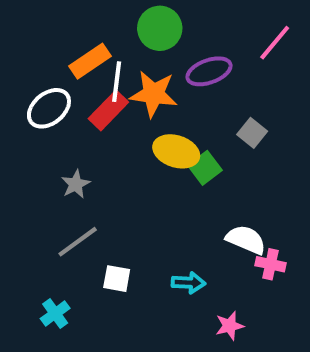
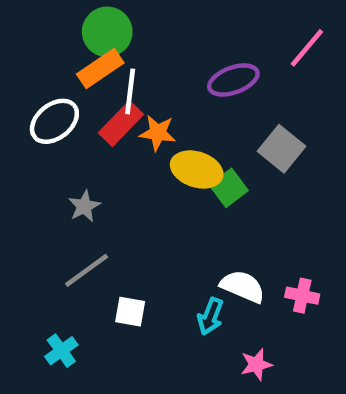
green circle: (160, 28) -> (107, 32), moved
orange star: (154, 94) -> (158, 133), moved, size x0.7
gray square: (252, 133) -> (282, 149), size x1.4
white semicircle: (246, 240) -> (243, 286), moved
cyan arrow: (188, 283) -> (210, 316), turned 108

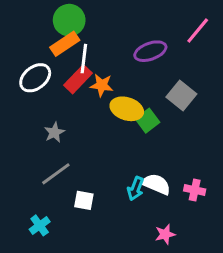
cyan arrow: (210, 316) -> (136, 189), moved

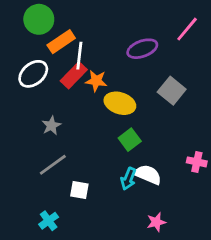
green circle: (69, 20) -> (39, 19), moved
green square: (147, 121) -> (130, 140), moved
pink cross: (195, 190) -> (197, 162), moved
cyan cross: (40, 225) -> (49, 221), moved

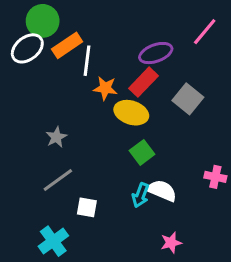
white ellipse: (33, 74) -> (27, 48), moved
red rectangle: (74, 75) -> (144, 82), moved
cyan cross: (49, 221) -> (53, 241), size x1.4

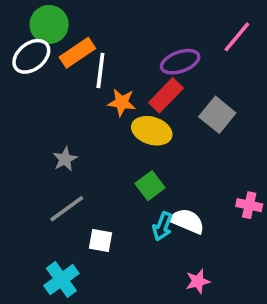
green square: (142, 152) -> (150, 186), moved

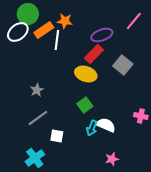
orange star: (122, 102) -> (65, 21), moved

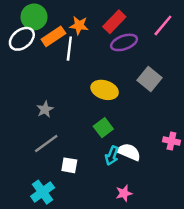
red rectangle: (94, 54) -> (114, 22), moved
pink star: (112, 159) -> (124, 193), moved

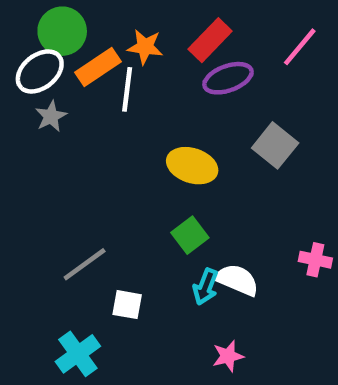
gray star: (45, 109) -> (51, 116), moved

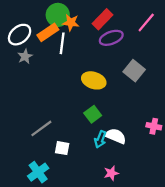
green circle: (62, 31) -> (58, 15), moved

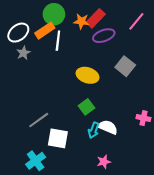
orange star: (71, 23) -> (81, 21), moved
white square: (62, 148) -> (58, 138), size x1.5

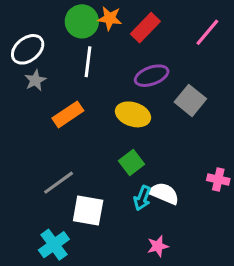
orange star: (81, 21) -> (110, 18), moved
orange rectangle: (45, 31) -> (68, 114), moved
purple ellipse: (104, 36) -> (152, 76), moved

